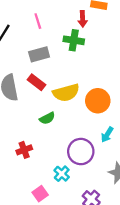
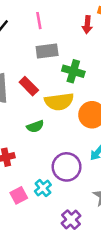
green cross: (74, 40) -> (73, 71), moved
gray rectangle: (39, 54) -> (47, 51), moved
pink square: (40, 194) -> (19, 195), moved

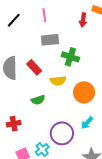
yellow semicircle: (59, 102) -> (58, 81), size x0.7

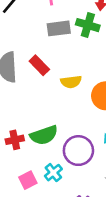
green cross: (70, 57) -> (88, 25), moved
green semicircle: (38, 100) -> (44, 135), moved, size x1.5

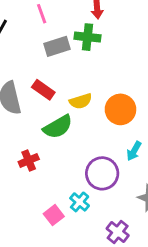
green semicircle: (44, 135) -> (58, 127), moved
red cross: (15, 140) -> (29, 160), moved

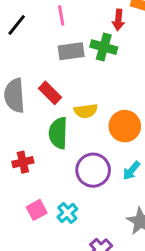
green semicircle: (58, 127) -> (58, 133), turned 112
purple circle: (102, 173) -> (93, 170), moved
pink square: (54, 215) -> (37, 210), moved

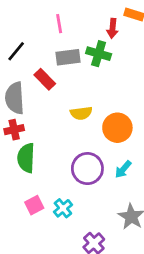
black line: (17, 25) -> (16, 51), moved
red rectangle: (50, 93) -> (45, 79), moved
green semicircle: (58, 133) -> (26, 158), moved
red cross: (23, 162) -> (14, 130), moved

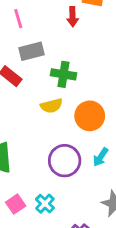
green cross: (99, 54) -> (63, 74), moved

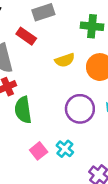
green cross: (63, 74) -> (92, 26), moved

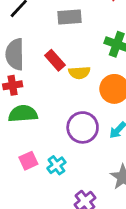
red rectangle: (26, 36) -> (55, 60), moved
green semicircle: (23, 110) -> (23, 114), turned 80

